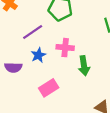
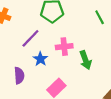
purple semicircle: (13, 67) -> (19, 76), turned -84

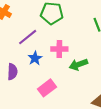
green arrow: (85, 60) -> (78, 65), turned 84

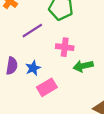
blue star: (35, 58) -> (33, 68), moved

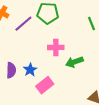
purple line: (32, 31) -> (23, 24), moved

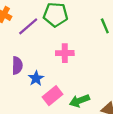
green arrow: (74, 62) -> (79, 101), moved
purple semicircle: (11, 70) -> (17, 66), moved

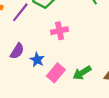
purple semicircle: (17, 66) -> (17, 51), turned 42

